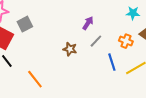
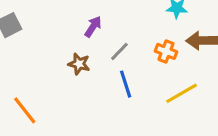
purple arrow: (88, 23) -> (93, 27), moved
blue line: (112, 62) -> (126, 84), moved

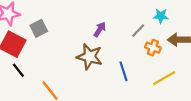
gray line: (119, 51) -> (138, 31), moved
brown star: (79, 64) -> (90, 57), size x1.6

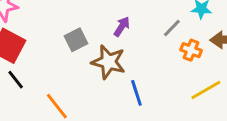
gray square: (39, 28) -> (76, 40), moved
blue line: (123, 71) -> (136, 93), moved

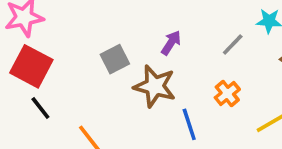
orange cross: (191, 50) -> (227, 94), moved, turned 30

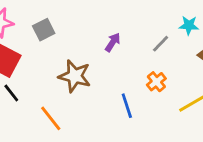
gray square: (115, 59) -> (44, 30), moved
brown star: (155, 86) -> (75, 76), moved

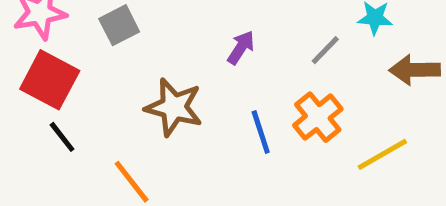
orange cross: (156, 82) -> (318, 117), size x1.4
blue line: (127, 106) -> (261, 132), moved

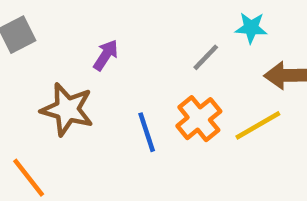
purple arrow: (241, 48) -> (106, 55), moved
yellow line: (382, 154) -> (258, 125), moved

